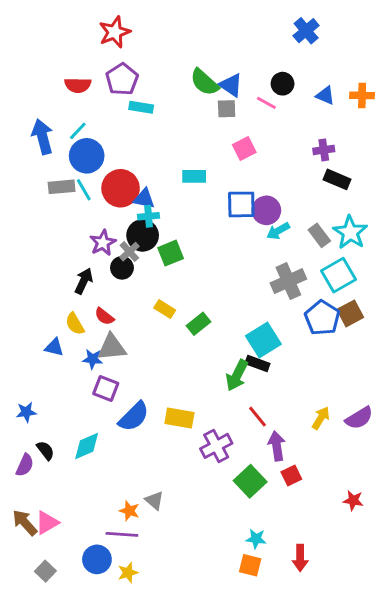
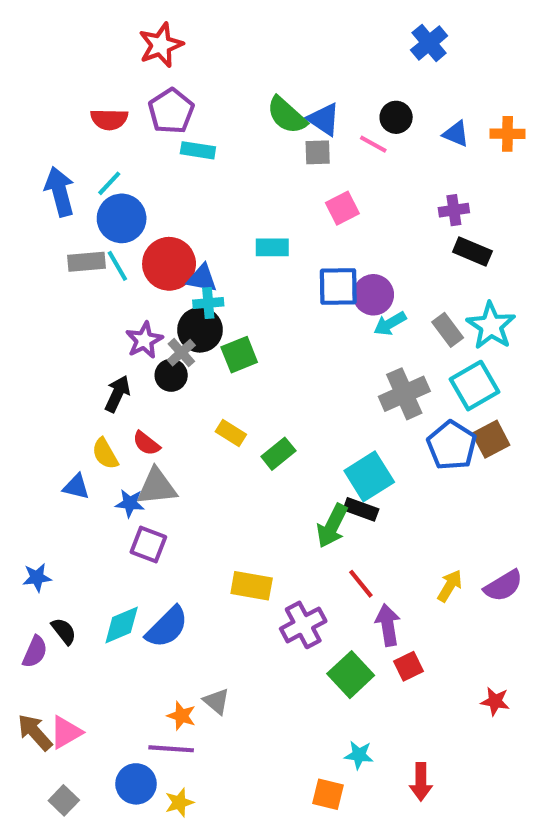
blue semicircle: (134, 417) -> (167, 627), moved
orange square: (250, 565) -> (328, 794), moved

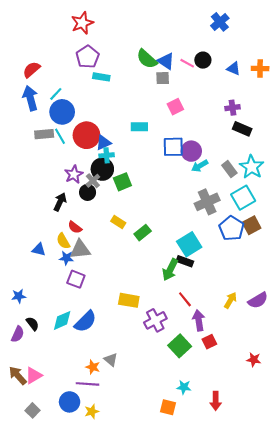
red semicircle: (109, 119) -> (31, 70), moved, turned 138
pink line: (373, 144) -> (187, 63), moved
blue triangle: (202, 278) -> (103, 143), turned -35
yellow semicircle: (105, 454) -> (63, 241), moved

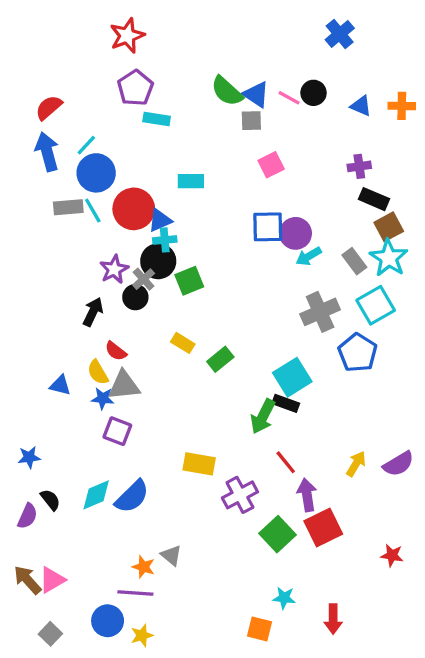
cyan rectangle: (139, 127) -> (191, 181), moved
brown square: (252, 225) -> (389, 227), moved
red square: (209, 342) -> (323, 528), size x1.6

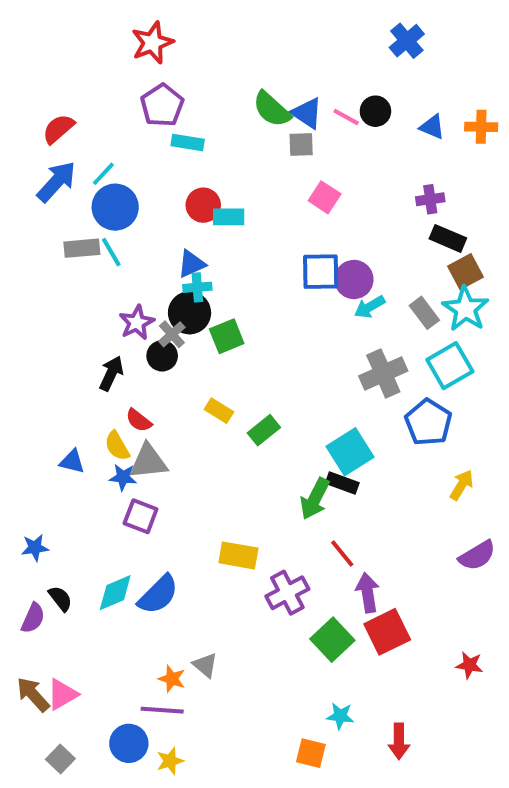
blue arrow: (47, 152) -> (56, 182), turned 57
pink square: (271, 165) -> (325, 197), turned -30
red circle: (134, 209) -> (203, 205), moved, size x0.7
yellow arrow: (356, 464) -> (462, 485), moved

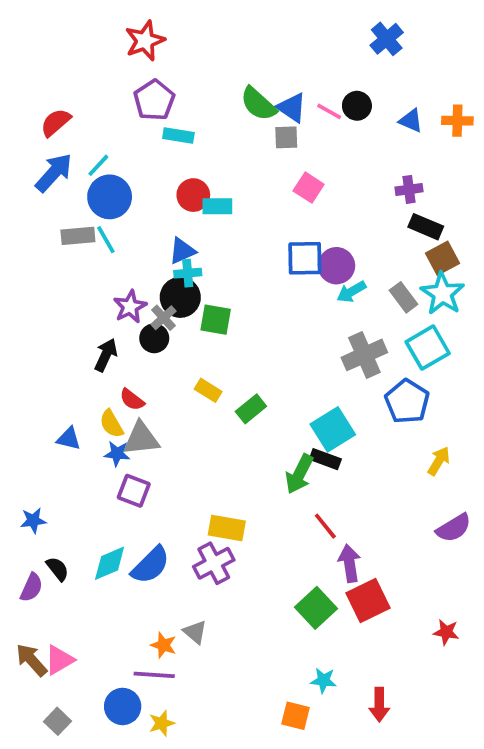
green square: (227, 336) -> (216, 320), turned 32
purple cross: (287, 593) -> (214, 563), moved

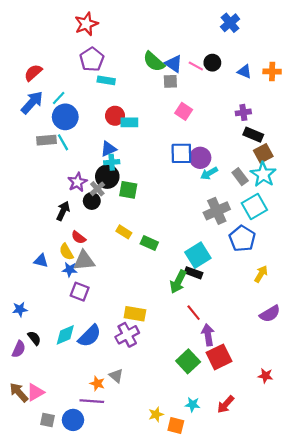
green rectangle: (251, 409) -> (149, 243), turned 63
red arrow: (379, 705) -> (226, 404), moved, turned 42
gray square: (58, 721) -> (48, 420), moved, turned -32
yellow star: (162, 723) -> (156, 414), moved

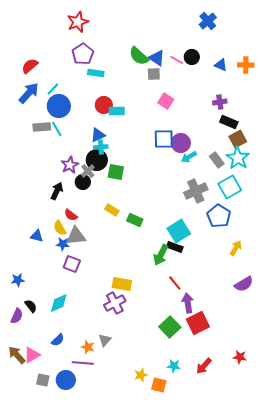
blue semicircle: (90, 336) -> (58, 340), moved, size x0.6
gray triangle: (116, 376) -> (105, 340), turned 32
red star: (265, 376) -> (240, 357), moved

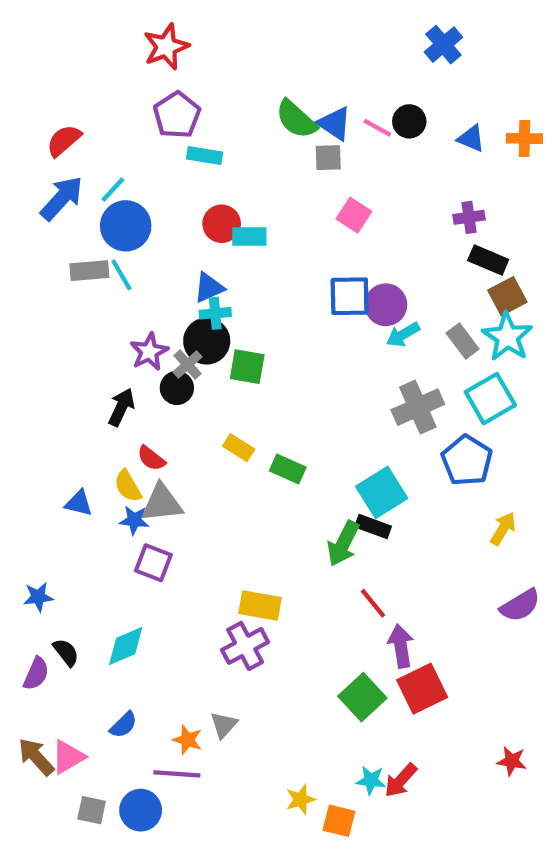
red arrow: (204, 366) -> (401, 780), moved

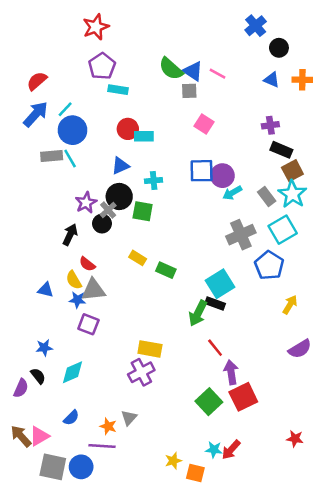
black circle: (409, 121) -> (279, 48), moved
cyan cross: (215, 313) -> (154, 181), moved
blue star: (38, 597) -> (44, 348), moved
gray square: (92, 810) -> (53, 467), size x1.6

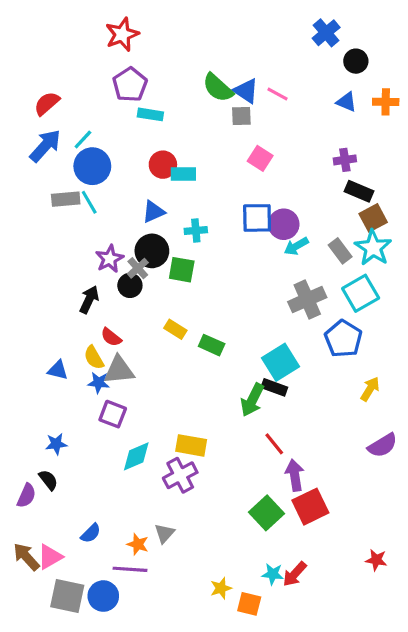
cyan diamond: (73, 372) -> (136, 456), moved

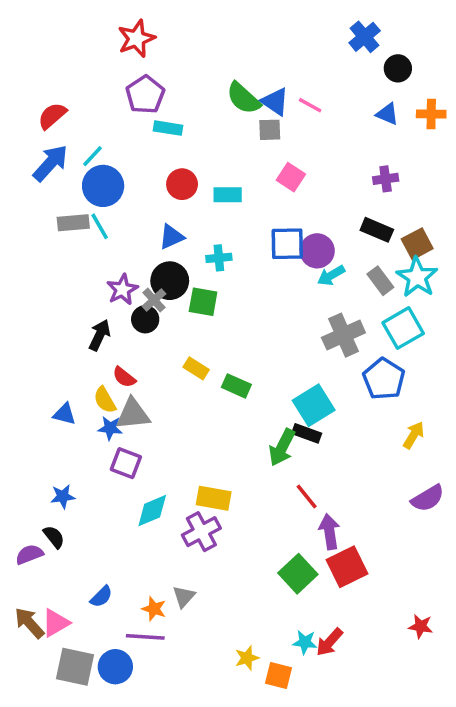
cyan rectangle: (183, 174) -> (228, 195), moved
black rectangle: (359, 191) -> (377, 230), moved
purple semicircle: (26, 496) -> (29, 554), turned -135

